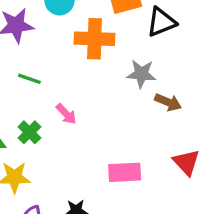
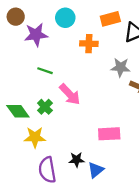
orange cross: (95, 39) -> (89, 44), size x0.7
pink arrow: (66, 114) -> (70, 94), size x1.5

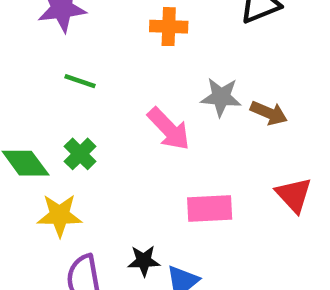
gray star: (120, 67) -> (221, 97), moved
pink arrow: (70, 94) -> (169, 129), moved

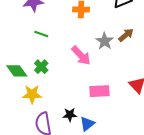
gray star: (221, 97) -> (105, 41), turned 30
brown arrow: (269, 113) -> (126, 35), moved, turned -63

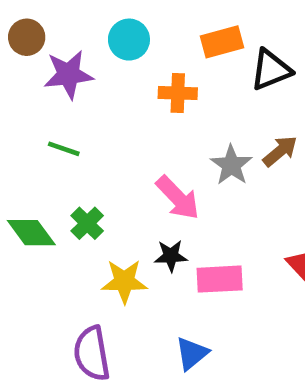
green line: (41, 34) -> (64, 149), moved
yellow star: (32, 94) -> (124, 281), moved
black star: (70, 115) -> (171, 256), moved

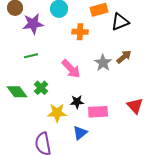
green line: (64, 149) -> (31, 56), turned -32
pink arrow: (178, 198) -> (71, 69), moved
blue triangle: (192, 354) -> (80, 133), moved

